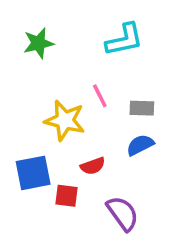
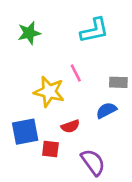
gray rectangle: (142, 108) -> (118, 82), moved

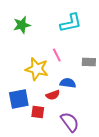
blue semicircle: (106, 110) -> (68, 83), moved, turned 35

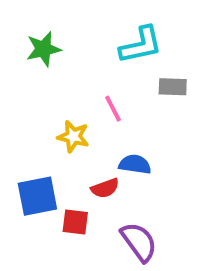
gray rectangle: (89, 62) -> (173, 87), moved
yellow star: (37, 69) -> (73, 136), size x0.7

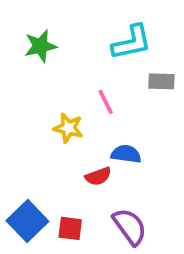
blue square: (37, 196) -> (27, 221), moved, turned -33
red square: (75, 222) -> (70, 228), moved

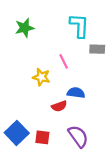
cyan L-shape: (132, 42) -> (79, 26), turned -75

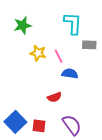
yellow star: (41, 77) -> (38, 53), moved
blue semicircle: (76, 93) -> (70, 74), moved

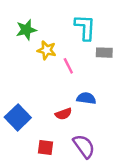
yellow star: (38, 53) -> (47, 50), moved
blue semicircle: (70, 74) -> (86, 98), moved
blue square: (15, 122) -> (18, 117), moved

